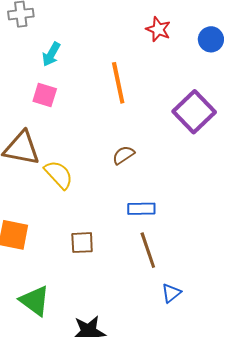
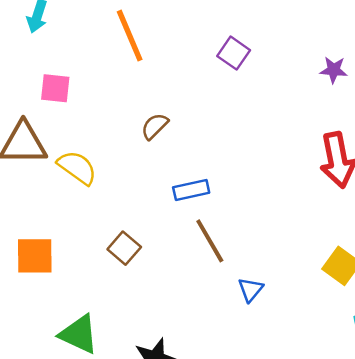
pink square: (45, 95) -> (55, 88), moved
purple square: (194, 112) -> (234, 53), size x0.6
brown square: (82, 243) -> (124, 248), turned -35

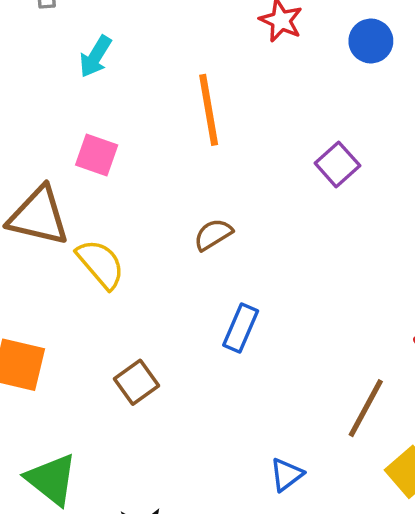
blue rectangle: (191, 190) -> (241, 328), turned -68
brown line: (210, 241) -> (366, 408), moved, turned 45

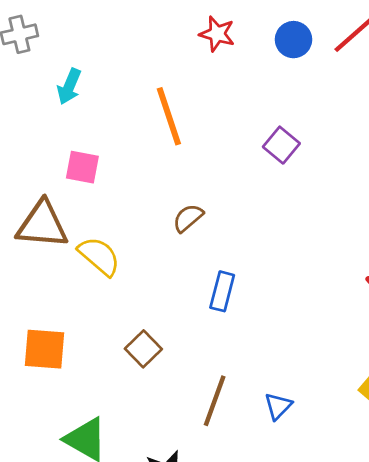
brown line: (366, 408) -> (215, 401), moved

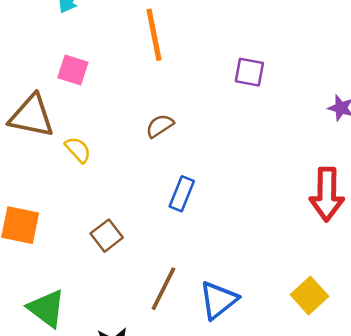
purple square: (281, 145) -> (249, 72), turned -36
yellow semicircle: (99, 256) -> (78, 150), size x0.7
blue triangle: (278, 406) -> (218, 300), size x1.6

